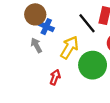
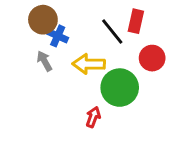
yellow arrow: (69, 47) -> (89, 64), turned -120
red arrow: (55, 77) -> (93, 117), moved

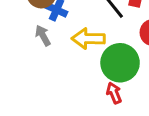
red arrow: (93, 117) -> (114, 93), moved, turned -42

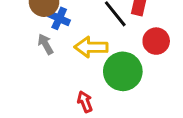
red arrow: (114, 93) -> (85, 102), moved

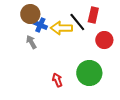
yellow arrow: (91, 47) -> (61, 28), moved
green circle: (123, 71) -> (89, 73), moved

